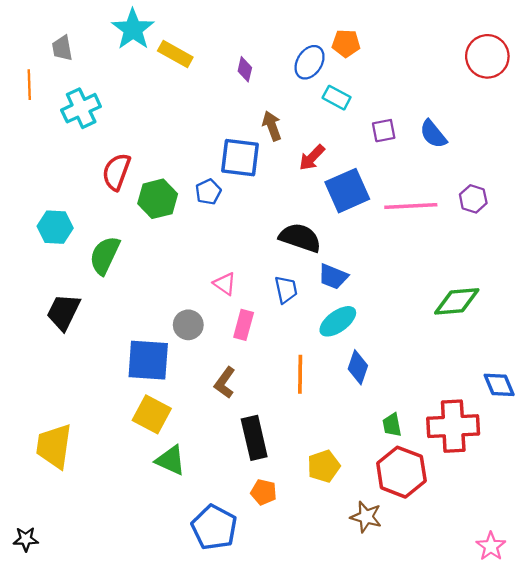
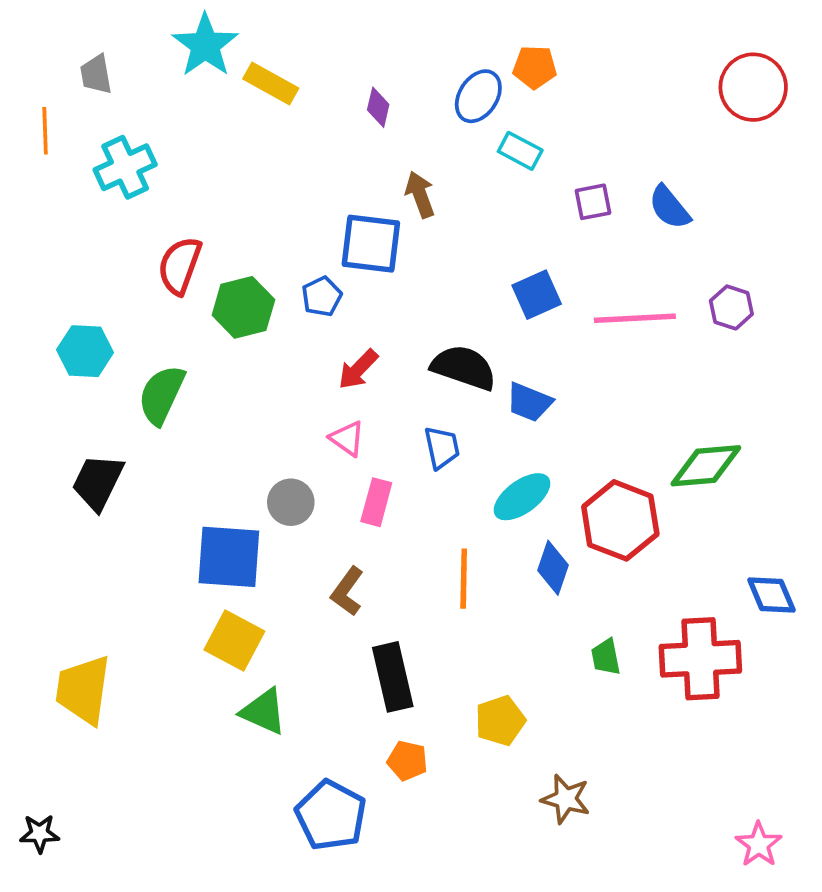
red arrow: (312, 158) -> (358, 369), moved
blue square: (347, 191) -> (537, 295), size x0.7
blue trapezoid: (333, 277) -> (529, 402), moved
red hexagon: (401, 472) -> (620, 520), moved

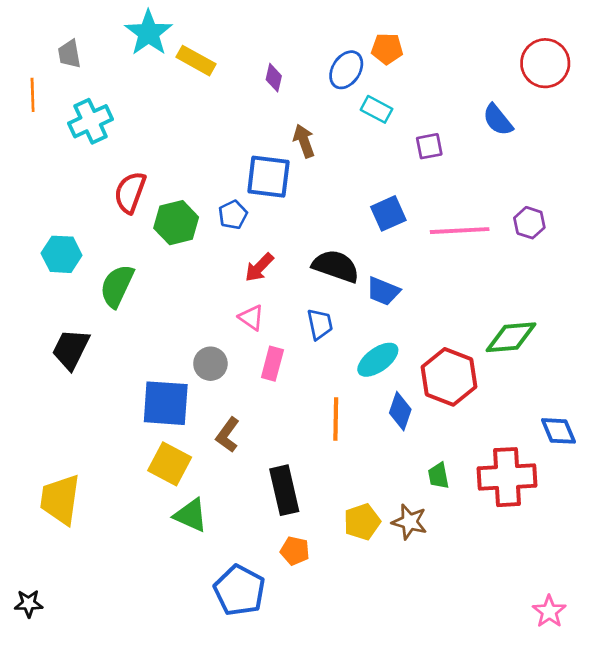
blue semicircle: (669, 207) -> (498, 120), moved
brown L-shape: (347, 591) -> (228, 435), moved
brown star: (566, 799) -> (409, 522), moved

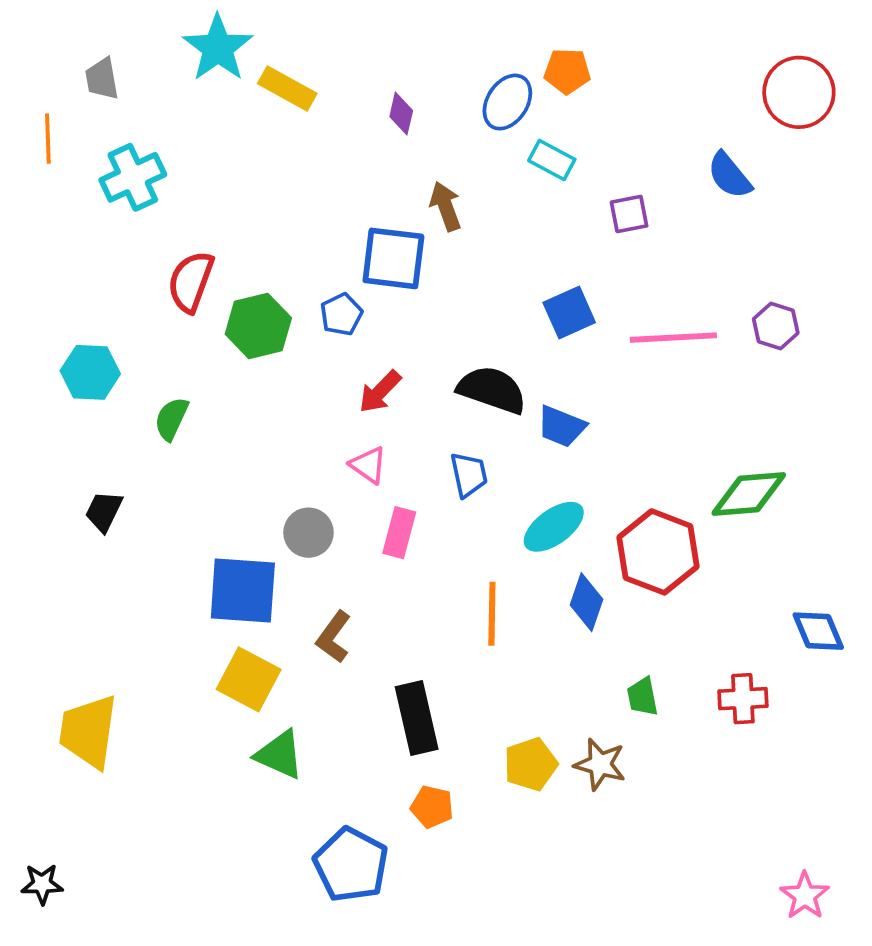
green semicircle: (117, 286) -> (171, 419), size x0.7
black trapezoid: (71, 349) -> (104, 511), size x0.7
red cross: (507, 477) -> (743, 699), size x0.6

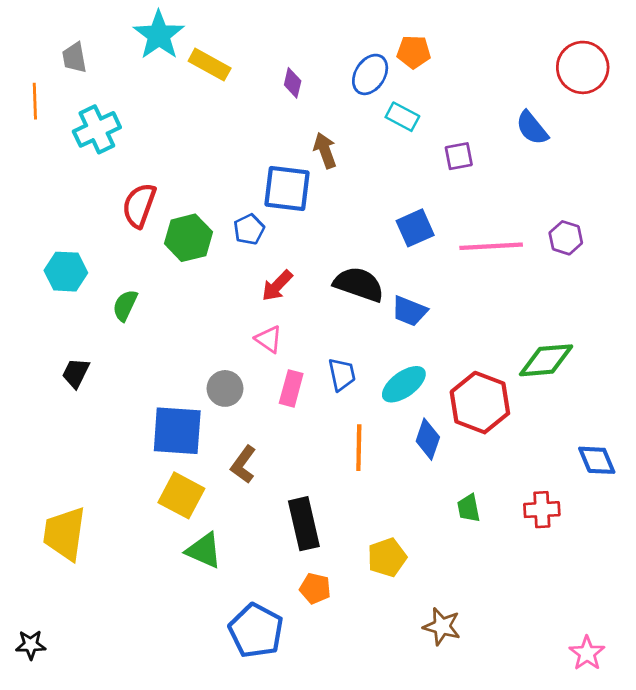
blue trapezoid: (469, 475) -> (342, 374), moved
brown star: (600, 764) -> (442, 626), moved

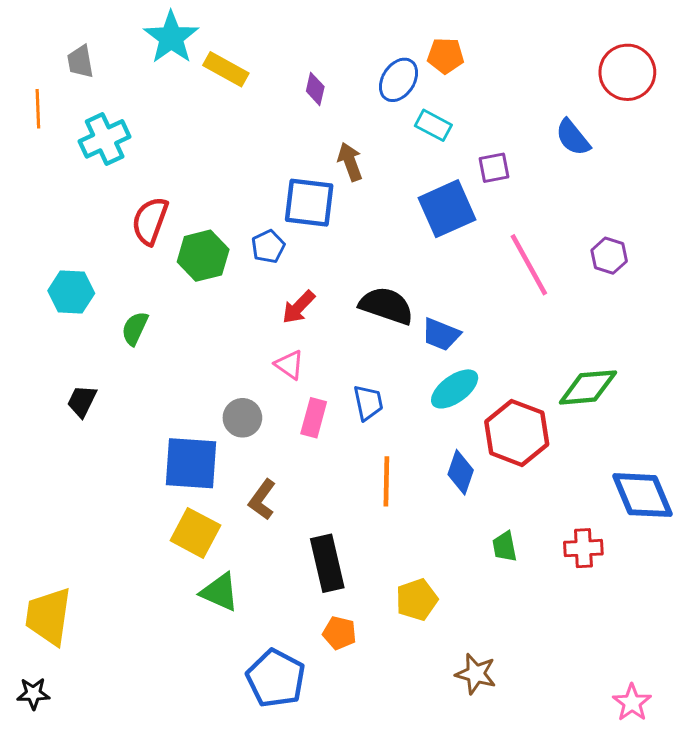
blue square: (415, 228) -> (447, 209), moved, size x1.4
pink line: (491, 246) -> (529, 265), turned 64
cyan ellipse: (404, 384) -> (455, 389), moved
blue diamond: (597, 460) -> (642, 495), size x1.5
yellow trapezoid: (64, 534) -> (48, 616), moved

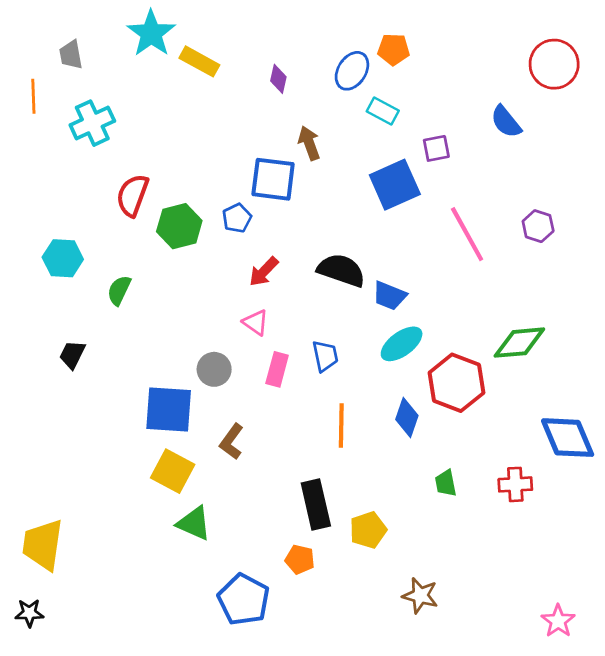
black rectangle: (327, 563) -> (316, 505), moved

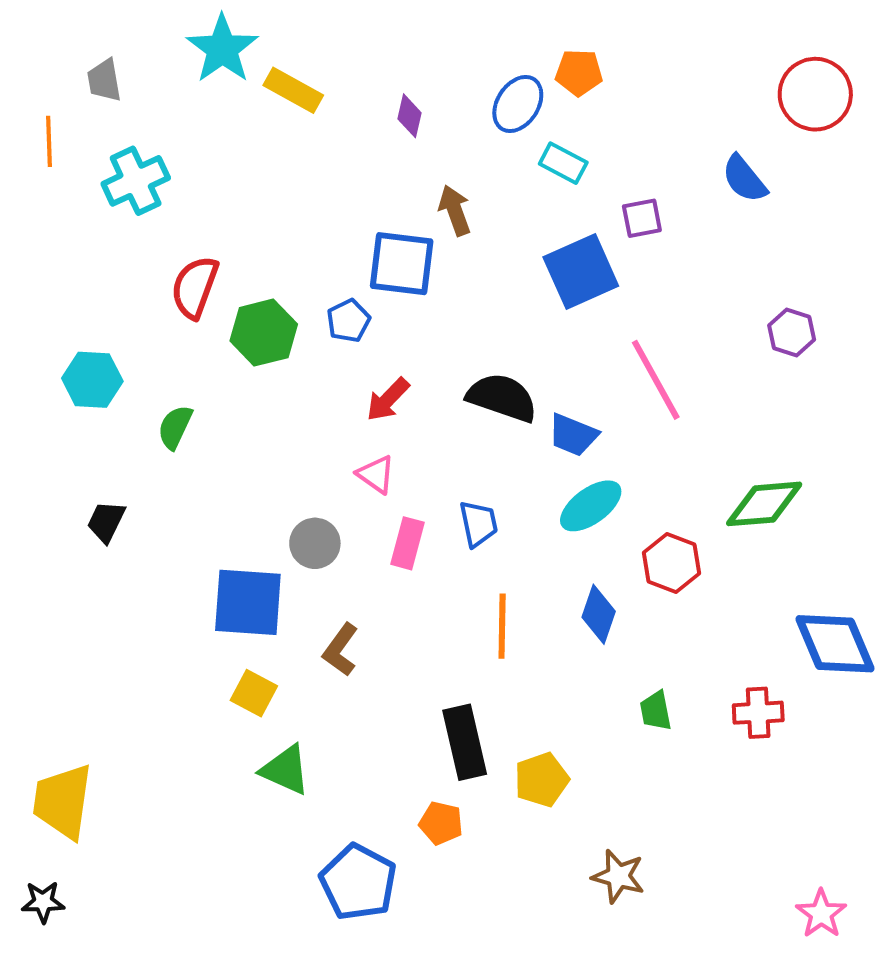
pink line: (467, 234) -> (656, 380), moved
red hexagon: (456, 383) -> (671, 563), size x0.7
yellow square: (173, 471) -> (254, 693), size x0.7

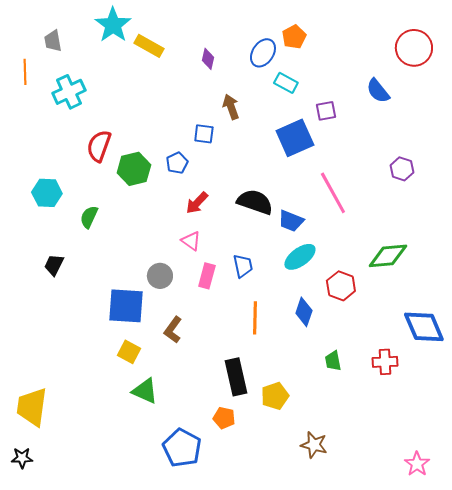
orange pentagon: (579, 72) -> (294, 37), turned -30
blue square: (402, 264) -> (204, 134), size x0.6

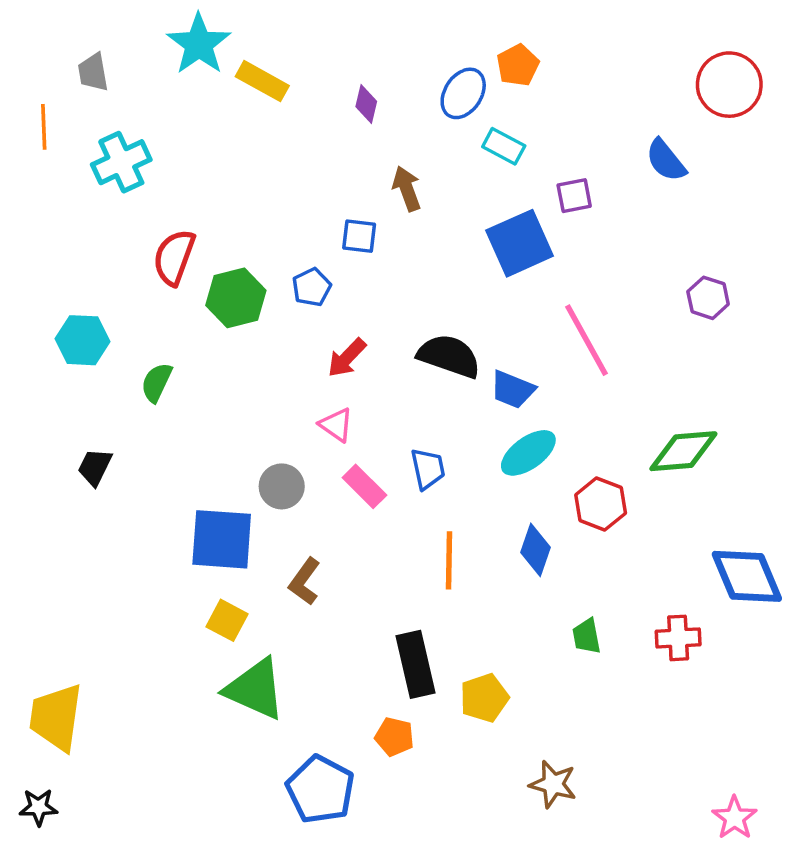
pink rectangle: (207, 276) -> (364, 486), turned -60
green triangle: (145, 391) -> (255, 689), size x1.4

